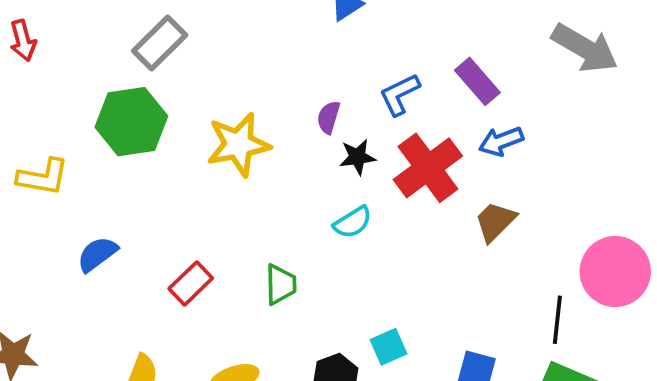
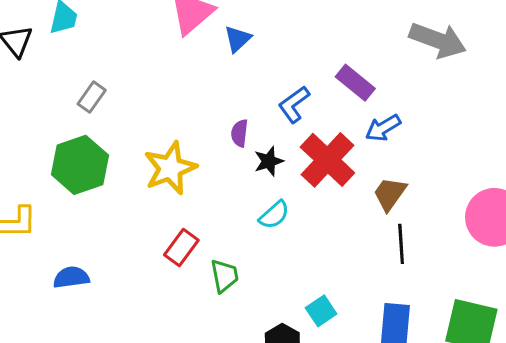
gray rectangle: (160, 43) -> (92, 97), size x0.7
blue semicircle: (97, 254) -> (71, 277), turned 39
red rectangle: (191, 283) -> (181, 248), moved
black line: (557, 320) -> (401, 244), moved

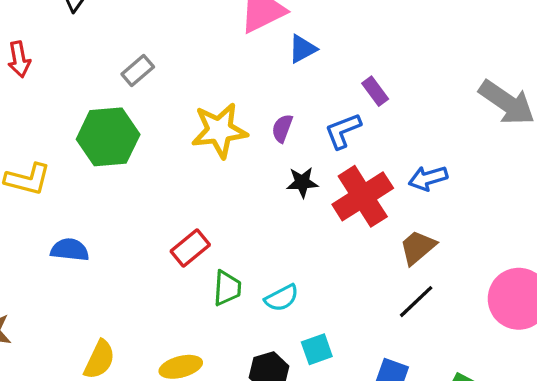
purple rectangle: (355, 83) -> (375, 91), moved, size x0.7
purple semicircle: (239, 133) -> (282, 128), moved
yellow star: (170, 168) -> (219, 130), moved
cyan semicircle: (274, 215) -> (282, 298), moved
black line: (401, 244) -> (416, 302), turned 36

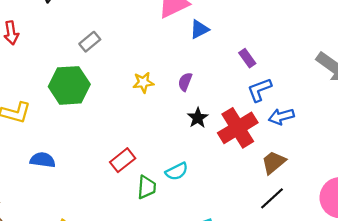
yellow star: (219, 130) -> (143, 82), size x0.6
blue L-shape: (343, 131) -> (259, 90), moved
black star: (302, 182) -> (198, 118), turned -30
cyan semicircle: (282, 298) -> (177, 171), moved

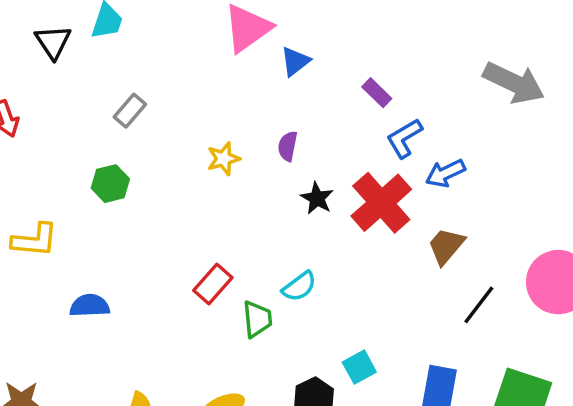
green hexagon: (69, 85) -> (110, 184), size x0.6
black line: (272, 198) -> (479, 305), moved

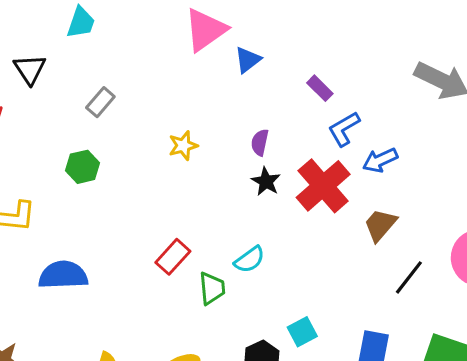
black triangle: (53, 42) -> (30, 69), moved
purple semicircle: (288, 146) -> (260, 142), moved
blue semicircle: (90, 306) -> (63, 275), size x1.4

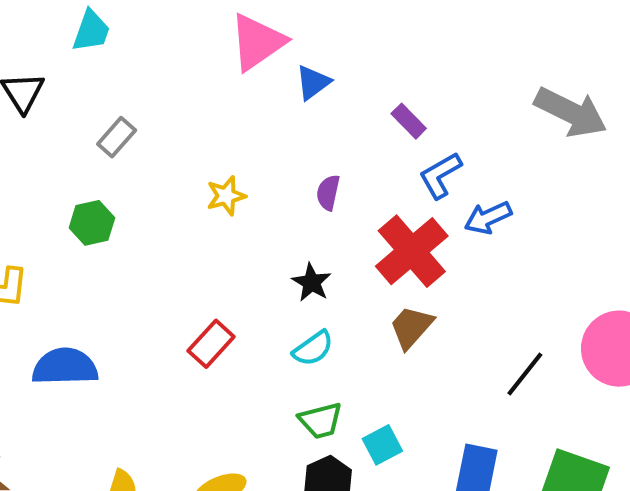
black star: (266, 181) -> (312, 282), moved
brown trapezoid: (380, 225) -> (411, 327), moved
green trapezoid: (212, 288) -> (321, 420), moved, turned 80

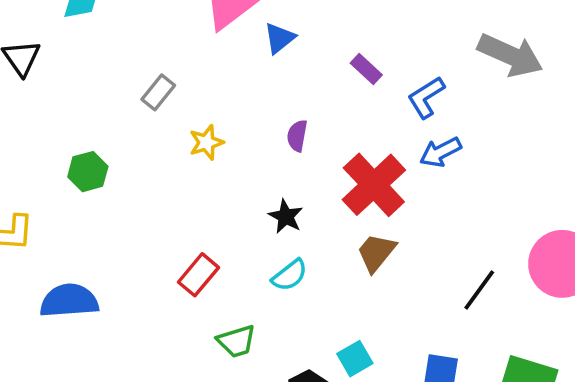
gray rectangle: (117, 137) -> (158, 92), moved
blue L-shape: (440, 175) -> (426, 97), moved
green trapezoid: (321, 420) -> (237, 341), moved

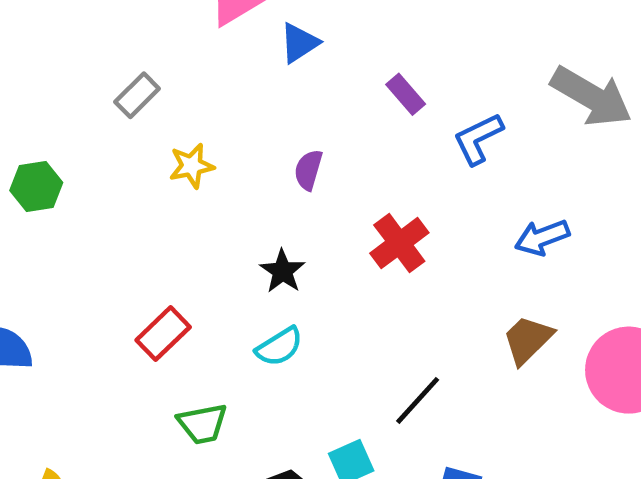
blue arrow: (441, 152) -> (542, 237), moved
red cross: (374, 185) -> (399, 243), size x0.7
brown trapezoid: (376, 253) -> (528, 340), moved
black line: (479, 290) -> (418, 400), moved

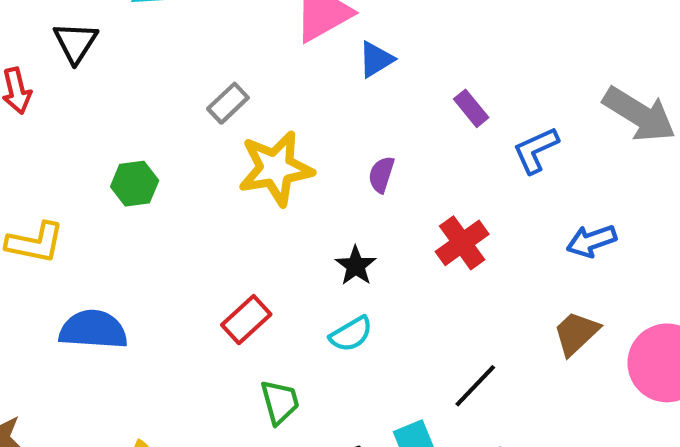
yellow star: (192, 166) -> (276, 168), size x1.8
green trapezoid: (202, 424) -> (280, 402), turned -96

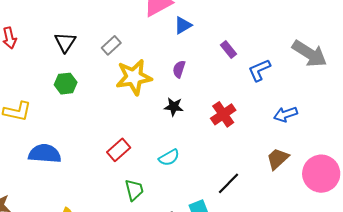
black triangle: (76, 42) -> (65, 42), moved
purple semicircle: (381, 175) -> (179, 69), moved
black star: (356, 266) -> (174, 107), moved, turned -30

